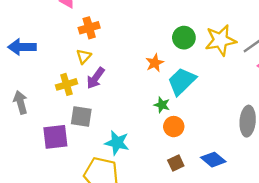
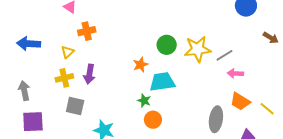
yellow triangle: (84, 56) -> (68, 52), moved
purple arrow: (96, 78) -> (89, 74), turned -30
cyan trapezoid: (182, 81) -> (162, 82), turned 32
purple square: (55, 137) -> (33, 122), moved

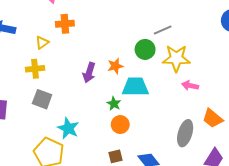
gray line: (225, 55) -> (163, 30), moved
pink arrow: (235, 73) -> (190, 86), moved
purple arrow: (89, 74) -> (89, 73), moved

